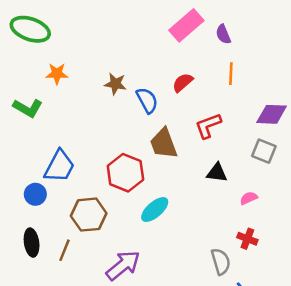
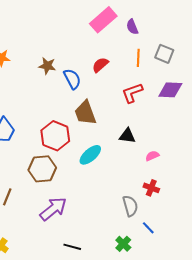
red L-shape: (208, 126) -> (132, 93), moved
gray square: (264, 151) -> (164, 54), moved
cyan ellipse: (155, 210) -> (90, 155), moved
brown hexagon: (89, 215) -> (42, 169), moved

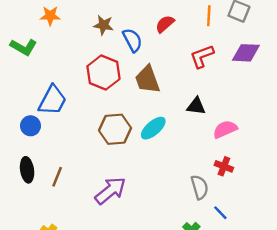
red hexagon: (55, 136) -> (103, 73), moved
pink semicircle: (152, 156) -> (225, 129), size x1.5
brown hexagon: (42, 169) -> (115, 129), moved

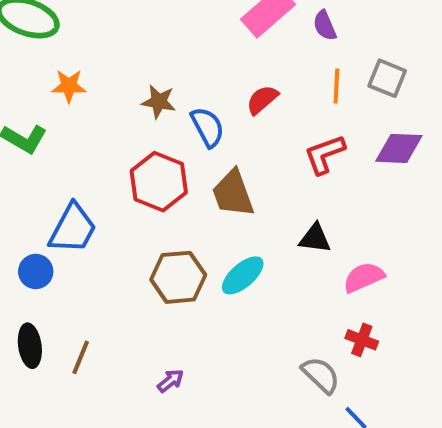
gray semicircle: (200, 187) -> (321, 375), turned -30
purple arrow: (110, 191) -> (170, 381), size x0.5

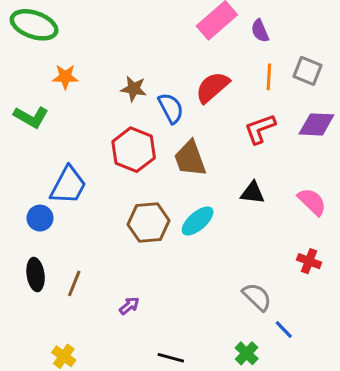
red semicircle: (262, 100) -> (212, 87), size x1.4
pink semicircle: (364, 277) -> (312, 202), moved, turned 68
red cross: (362, 340) -> (309, 261), moved
purple arrow: (170, 381) -> (129, 306), moved

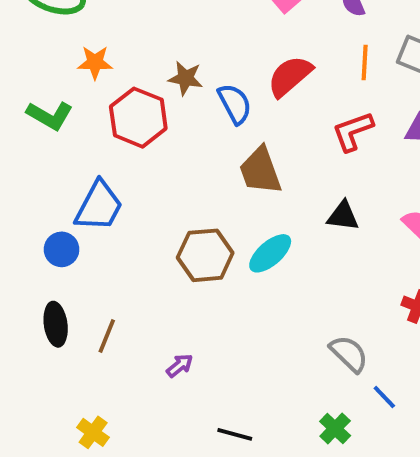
red hexagon: (134, 150) -> (138, 118), moved

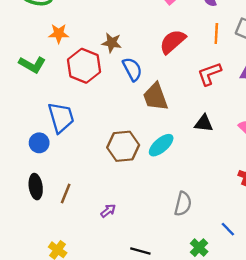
blue semicircle: (235, 104) -> (132, 69), moved
blue trapezoid: (99, 206) -> (61, 118), turned -44
gray semicircle: (349, 354) -> (183, 204), moved, turned 60

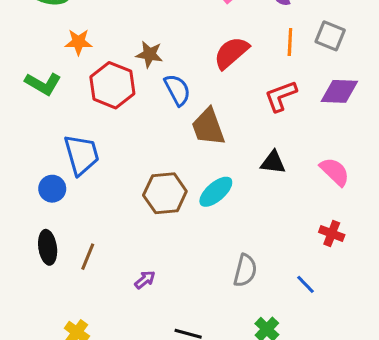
blue line: (228, 229) -> (305, 284), moved

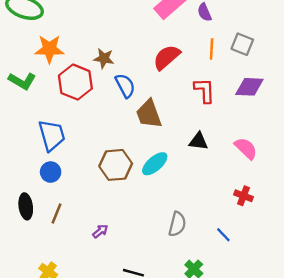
orange star: (78, 42) -> (49, 49), size x1.4
red L-shape: (281, 96) -> (204, 90), turned 108
blue circle: (52, 189) -> (51, 172), moved

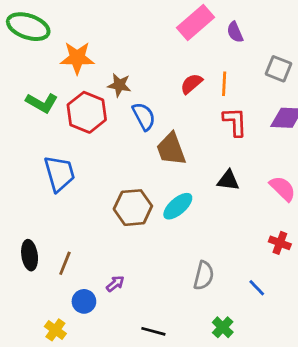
orange star: (49, 49) -> (77, 58), moved
orange line: (212, 49) -> (224, 84), moved
red semicircle: (167, 57) -> (191, 84), size x0.7
green L-shape: (22, 81) -> (42, 103), moved
blue circle: (51, 172) -> (84, 301), moved

